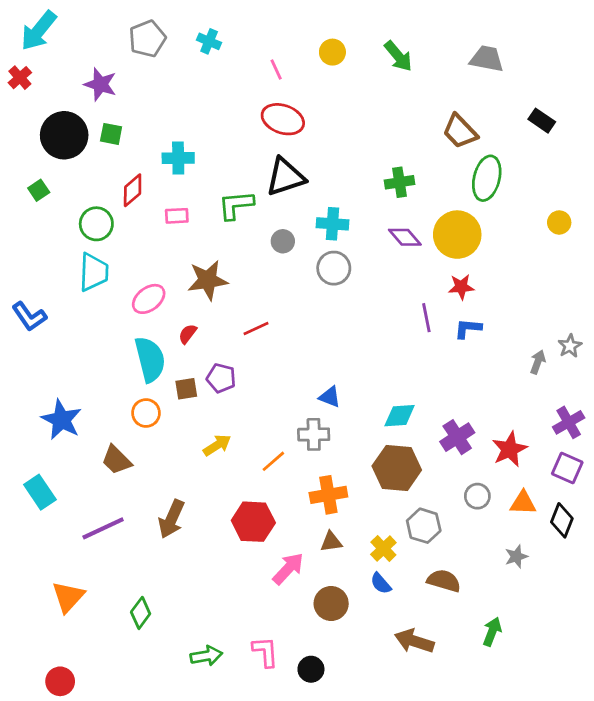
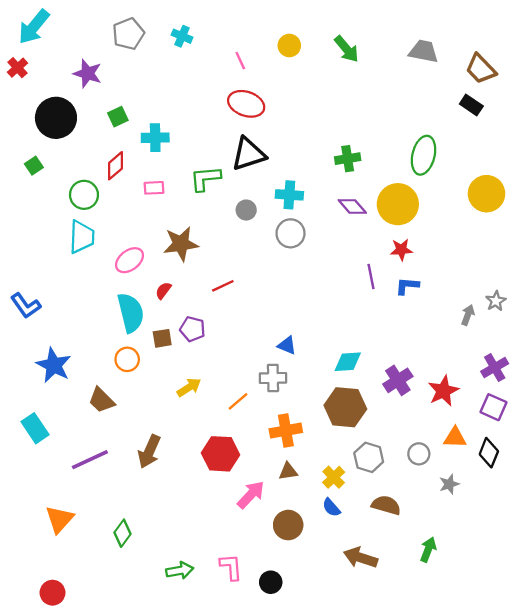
brown trapezoid: (460, 131) -> (481, 69), moved
green square: (111, 134) -> (118, 117), moved, turned -36
yellow circle: (559, 222) -> (487, 194), size x1.8
blue L-shape: (29, 316) -> (26, 306), moved
gray circle: (477, 496) -> (419, 454), moved

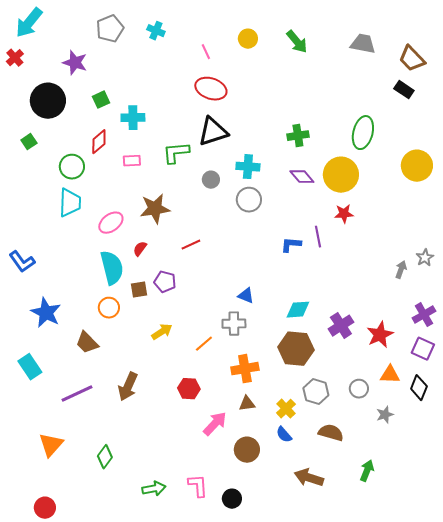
blue L-shape: (407, 286) -> (291, 245), moved
red hexagon: (221, 454) -> (189, 389), size x0.7

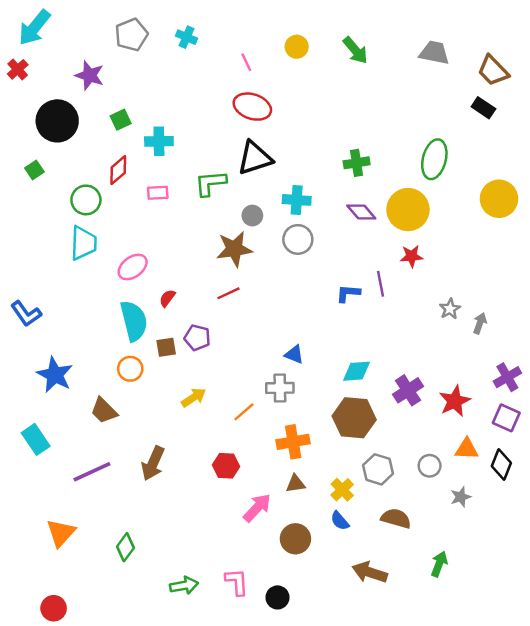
brown star: (155, 209) -> (234, 249), moved
gray star: (425, 258) -> (450, 309), moved

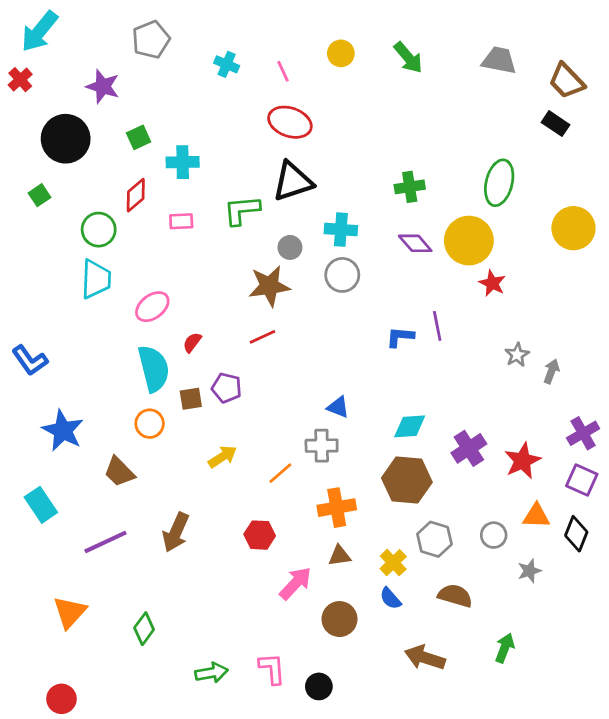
cyan cross: (186, 37) -> (227, 64), moved
red star: (412, 256) -> (492, 283), moved, turned 30

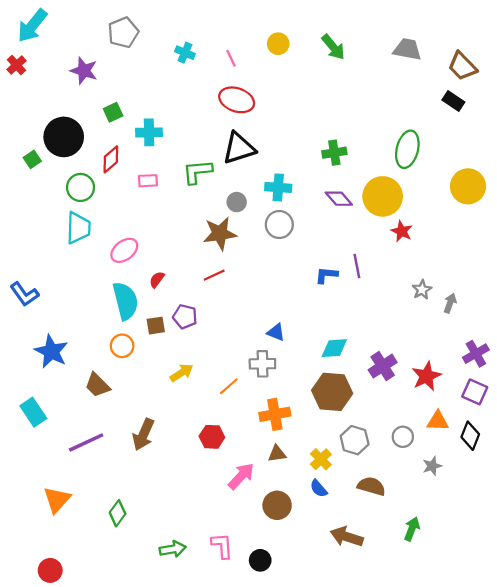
black circle: (66, 139) -> (64, 137), moved

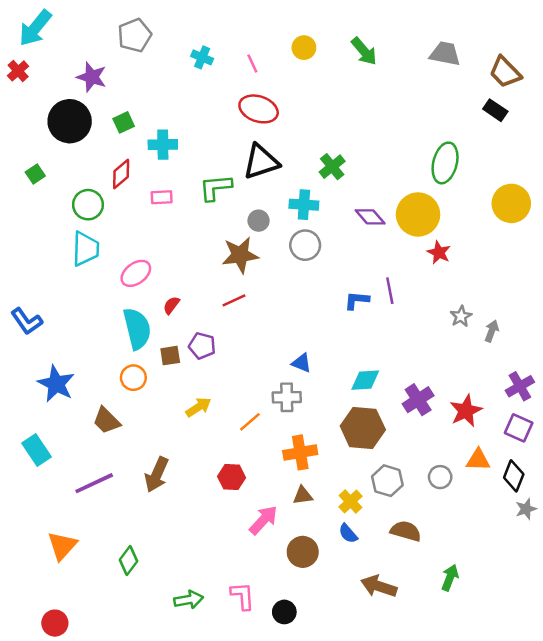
black circle: (64, 137) -> (70, 121), moved
green cross: (334, 153) -> (332, 167), moved, turned -30
gray star: (432, 466) -> (526, 509), moved

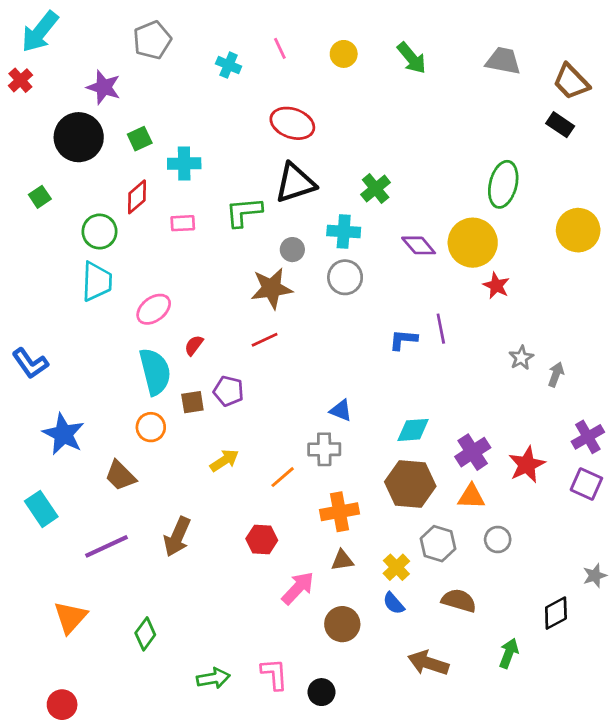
pink line: (252, 64) -> (280, 48), moved
orange triangle: (478, 460) -> (471, 496), moved
black diamond: (514, 476) -> (556, 613), moved, turned 40

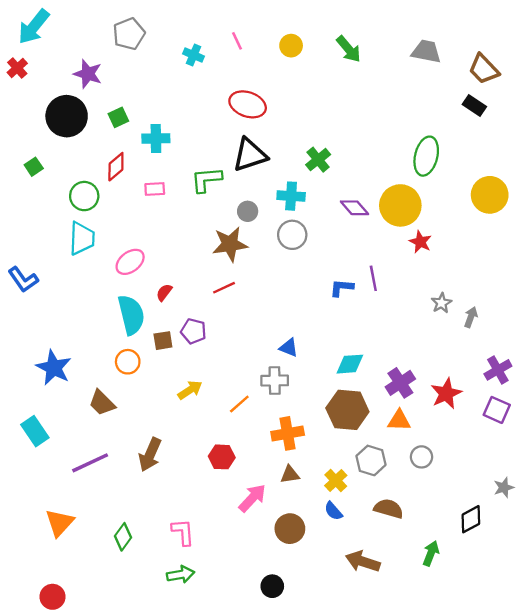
blue L-shape: (30, 363) -> (23, 279), moved
pink L-shape: (274, 674) -> (183, 532), moved

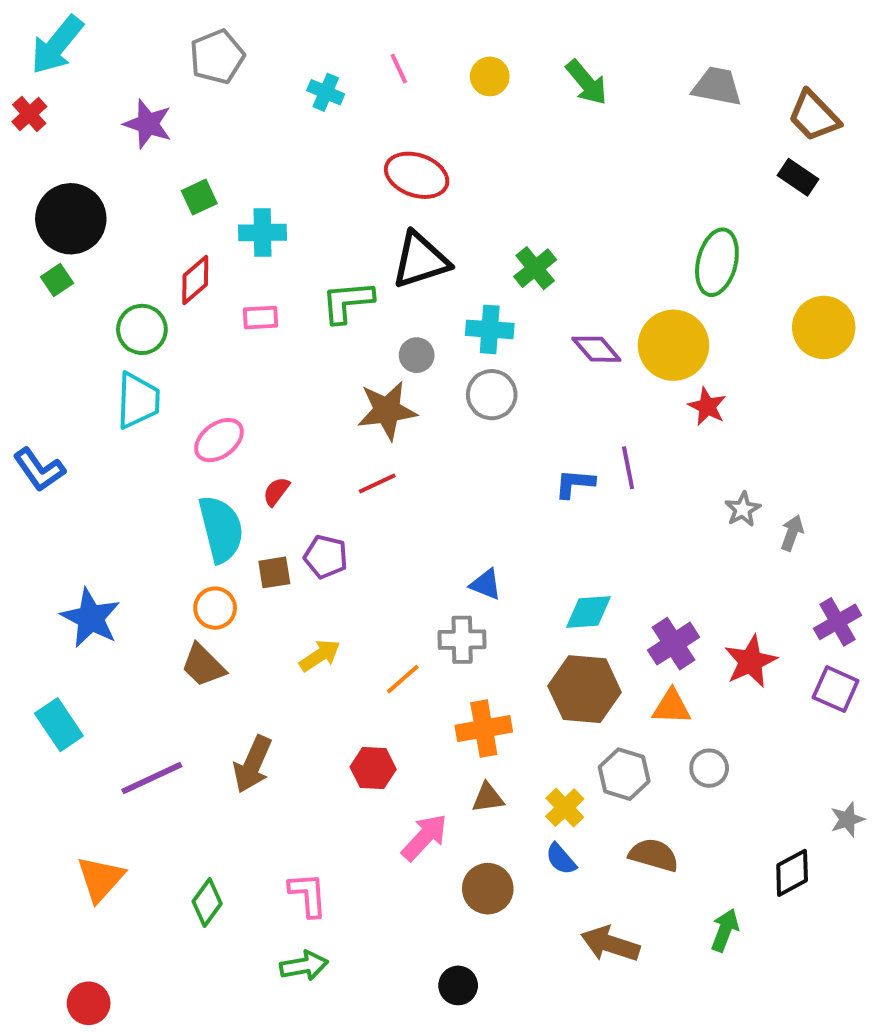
black circle: (67, 116) -> (71, 219), moved
brown trapezoid: (102, 403) -> (203, 665), moved

